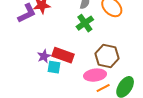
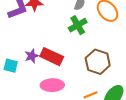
cyan square: (54, 67) -> (11, 66), moved
pink ellipse: (95, 75) -> (52, 85), moved

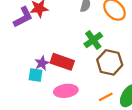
green cross: (78, 25) -> (93, 40), moved
cyan square: (11, 66) -> (36, 75), moved

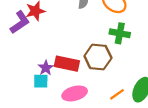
green cross: (93, 40) -> (120, 33), moved, turned -36
brown hexagon: (110, 62) -> (98, 57), moved

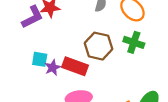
brown hexagon: (98, 57) -> (98, 46), moved
cyan square: (41, 81) -> (40, 59), moved

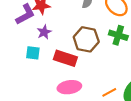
purple star: (53, 68) -> (44, 32), moved

